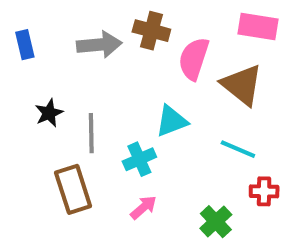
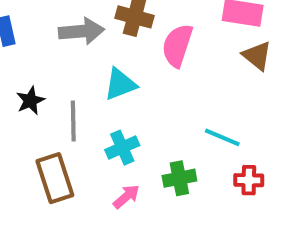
brown triangle: (242, 85) -> (257, 56), moved, size x0.7
cyan triangle: (172, 121) -> (120, 84), moved
green cross: (216, 222) -> (179, 178), moved, turned 32

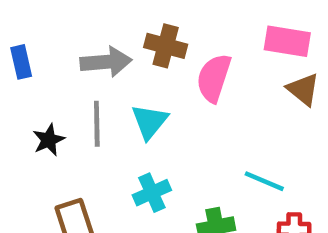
cyan triangle: (120, 84) -> (150, 122), turned -30
gray line: (73, 121) -> (97, 124), moved

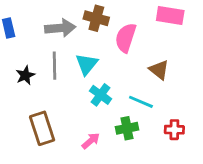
brown triangle: (303, 89) -> (159, 70), moved
cyan line: (264, 181) -> (141, 102), moved
cyan cross: (152, 193) -> (101, 95), moved, turned -30

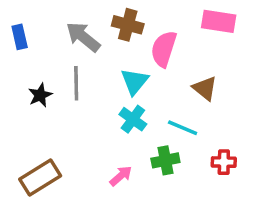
gray arrow: (60, 28) -> (83, 37), turned -136
cyan triangle: (87, 64) -> (135, 81), moved
brown rectangle: (42, 128) -> (40, 178), moved, turned 76

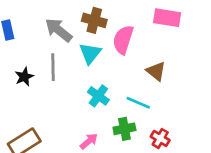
cyan triangle: (135, 81) -> (90, 53), moved
red cross: (224, 162) -> (160, 138), moved, turned 30

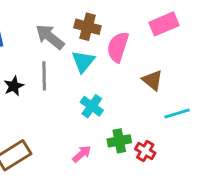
pink rectangle: (167, 18) -> (164, 24), turned -32
cyan line: (138, 103) -> (177, 113), moved, turned -40
red cross: (160, 138) -> (145, 151), moved

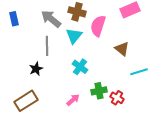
black star: (14, 86) -> (36, 69), moved

